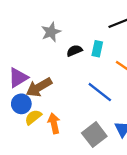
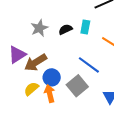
gray star: (51, 32) -> (39, 28), moved
blue circle: (21, 104) -> (52, 77), moved
gray square: (94, 135) -> (77, 86), moved

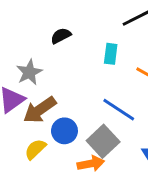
gray star: (39, 28) -> (29, 72), moved
black semicircle: (65, 29) -> (61, 36), moved
orange arrow: (50, 94) -> (91, 164), moved, turned 96

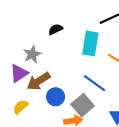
cyan rectangle: (111, 54) -> (90, 43), size x1.6
yellow semicircle: (35, 149) -> (21, 107), moved

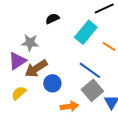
cyan rectangle: (90, 43) -> (86, 32), turned 30
gray star: (32, 54) -> (30, 43), turned 30
gray square: (83, 105) -> (92, 90), moved

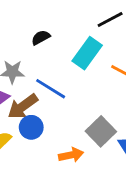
blue line: (90, 70) -> (51, 89), moved
blue circle: (52, 83) -> (31, 127), moved

